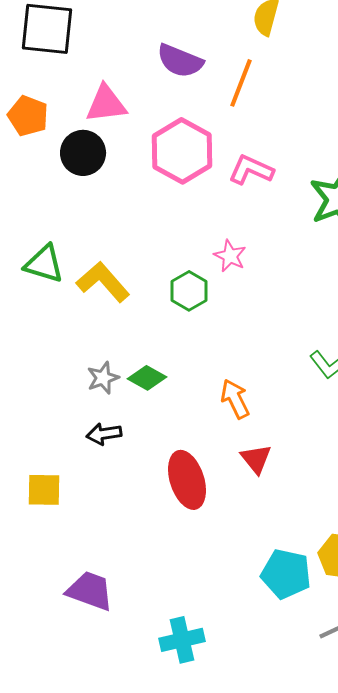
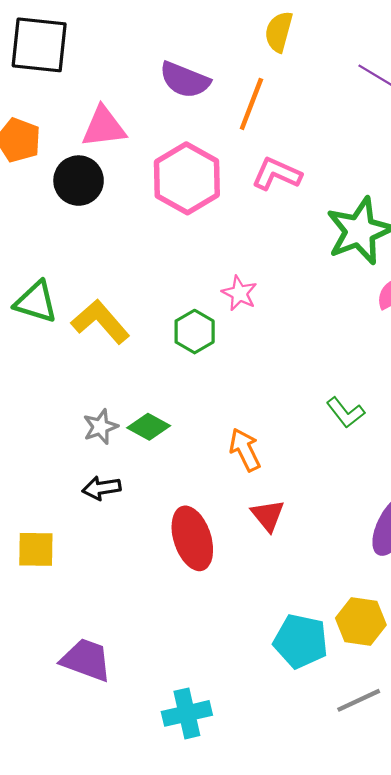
pink L-shape: (251, 170) -> (277, 174), moved

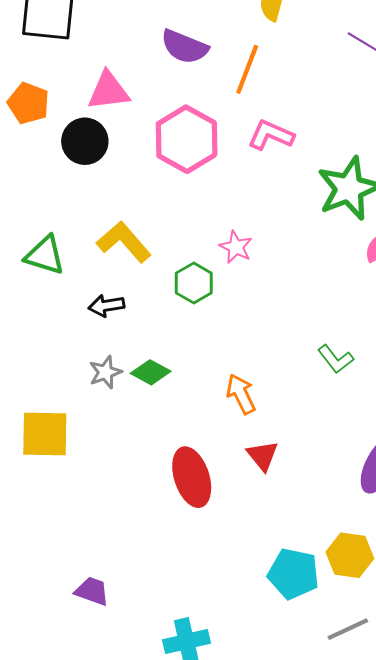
yellow L-shape: (100, 322) -> (124, 242), moved
black arrow: (102, 488) -> (106, 306), moved
yellow square: (36, 549) -> (45, 434), moved, size x1.4
purple trapezoid: (86, 660) -> (92, 591), size x0.7

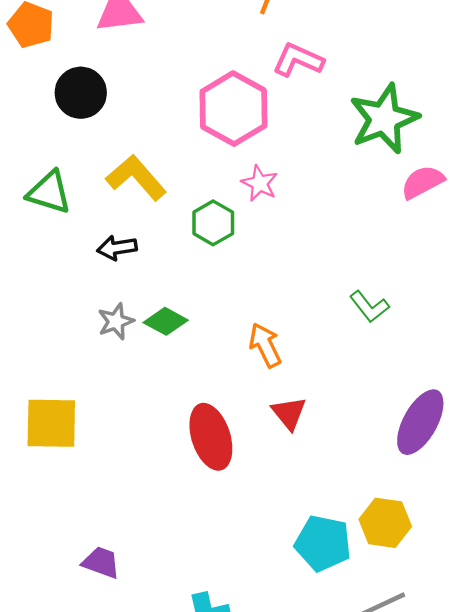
pink hexagon: (187, 139) -> (234, 109), moved
black circle: (85, 141) -> (81, 93), moved
yellow square: (45, 434) -> (51, 423), moved

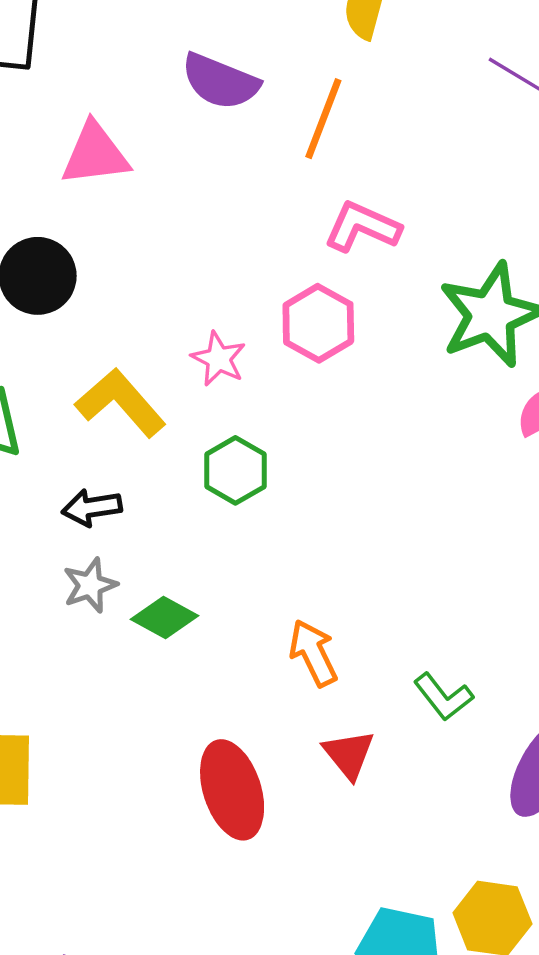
pink hexagon: (234, 109) -> (318, 323), moved, size x0.7
pink star: (260, 183) -> (219, 359), moved
green L-shape: (369, 307) -> (443, 697), moved
gray star: (116, 321) -> (90, 585), moved

